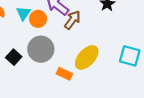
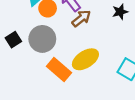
orange rectangle: (64, 74) -> (59, 69), size x1.5

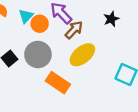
yellow ellipse: (85, 59) -> (82, 55), moved

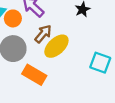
brown arrow: (74, 30) -> (43, 34), moved

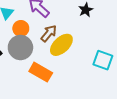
orange circle: (13, 18) -> (21, 28), moved

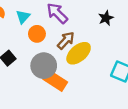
gray circle: (20, 48) -> (44, 66), moved

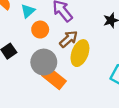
yellow ellipse: (79, 53) -> (80, 53), turned -35

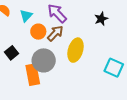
brown arrow: (69, 39) -> (55, 33), moved
orange rectangle: (54, 78) -> (33, 75), moved, turned 45

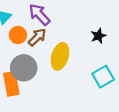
black star: (101, 19) -> (98, 36), moved
cyan square: (114, 68) -> (103, 77), turned 36

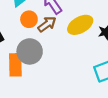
yellow ellipse: (60, 56) -> (80, 25), moved, turned 35

